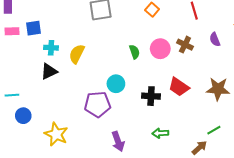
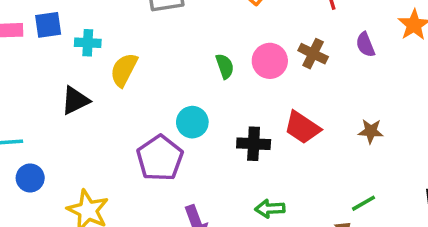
cyan cross: (51, 48) -> (88, 43), moved
brown star: (218, 89) -> (371, 131), size x0.6
purple pentagon: (97, 104) -> (160, 158), turned -30

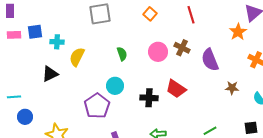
purple semicircle: (365, 45) -> (210, 60), moved, size x1.6
green semicircle: (225, 66) -> (122, 54), moved
brown star: (371, 131) -> (232, 88), moved

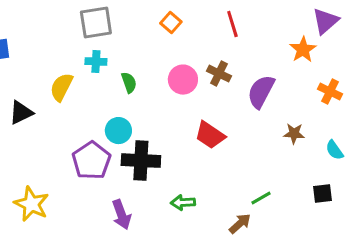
cyan cross: (57, 42) -> (96, 62), moved
purple semicircle: (210, 60) -> (261, 92), turned 50
black cross: (149, 98) -> (141, 161), moved, size x1.4

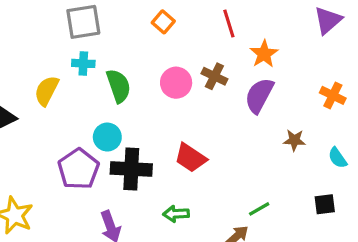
orange star: (303, 50) -> (264, 54), moved
green semicircle: (129, 83) -> (118, 86), size x1.5
red trapezoid: (210, 135) -> (190, 158), moved

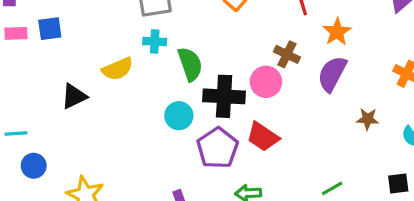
pink circle: (176, 83) -> (266, 82), moved
yellow semicircle: (47, 91) -> (118, 69), turned -140
purple pentagon: (79, 169) -> (218, 148), moved
black cross: (131, 169) -> (224, 96), moved

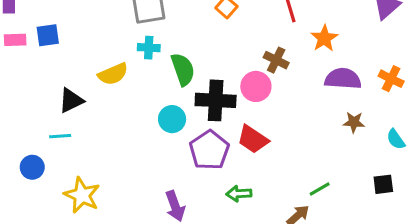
purple semicircle: (332, 74) -> (343, 79), moved, turned 66
cyan line: (16, 133) -> (60, 136), moved

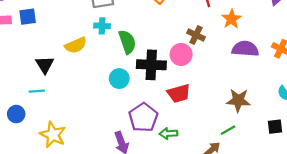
black triangle: (71, 100) -> (45, 65), turned -36
brown star: (354, 122) -> (238, 100), moved, size x1.5
red trapezoid: (253, 139) -> (179, 93), turned -50
purple pentagon: (209, 150) -> (143, 117), moved

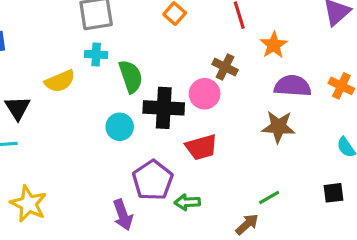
brown star: (238, 100) -> (278, 127), moved

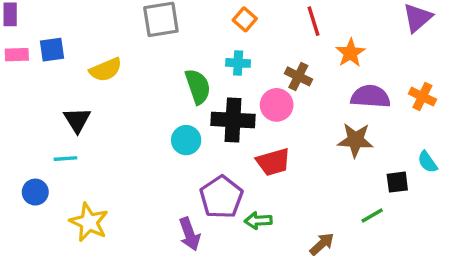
cyan cross: (96, 54) -> (238, 63), moved
yellow semicircle: (60, 81) -> (106, 70), moved
black square: (333, 193) -> (397, 182), moved
green line: (269, 198) -> (372, 216), moved

